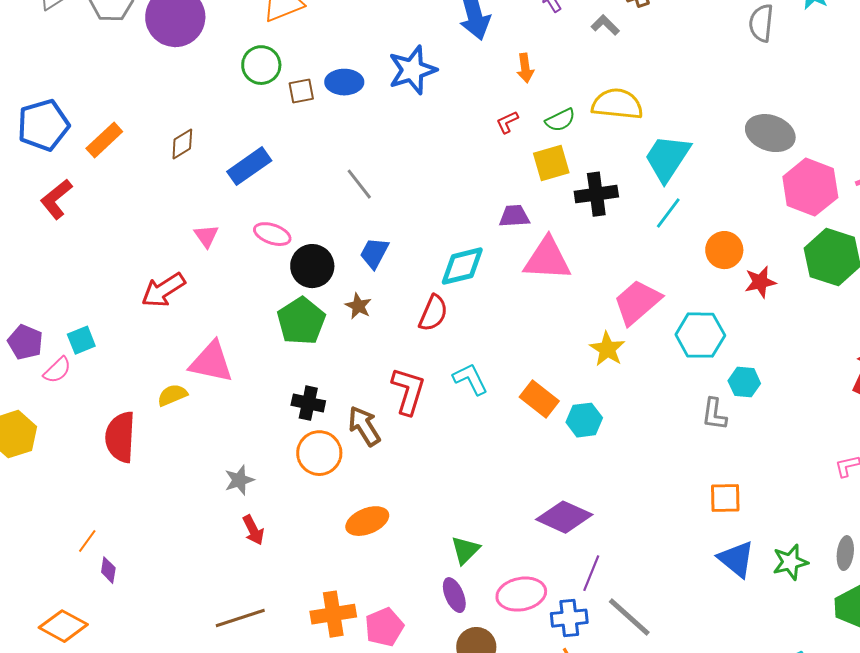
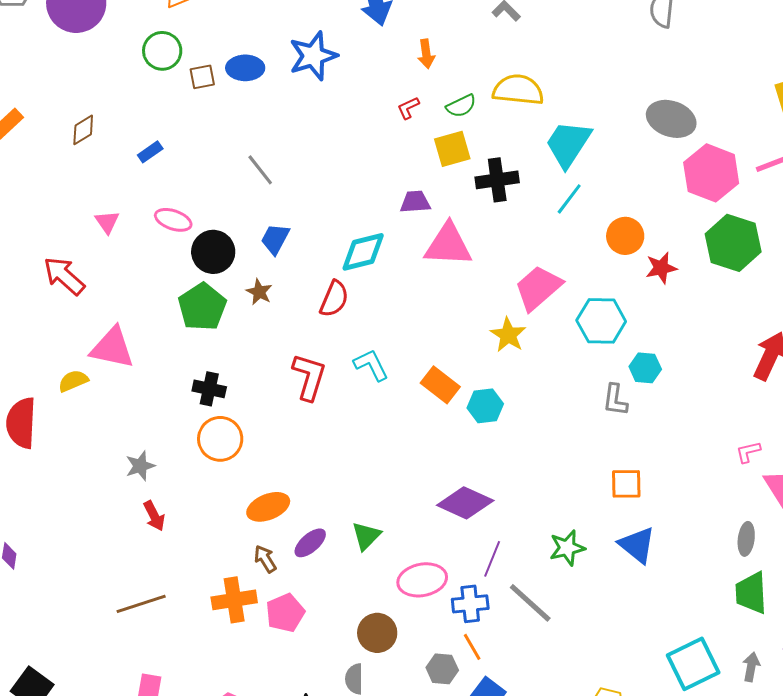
blue rectangle: (249, 166) -> (150, 152), size x0.6
red arrow: (163, 290) -> (64, 276), turned 75
brown arrow: (364, 426) -> (265, 559), moved, size x0.7
green star: (790, 562) -> (567, 548), moved
purple ellipse: (454, 595) -> (310, 543), moved, turned 72

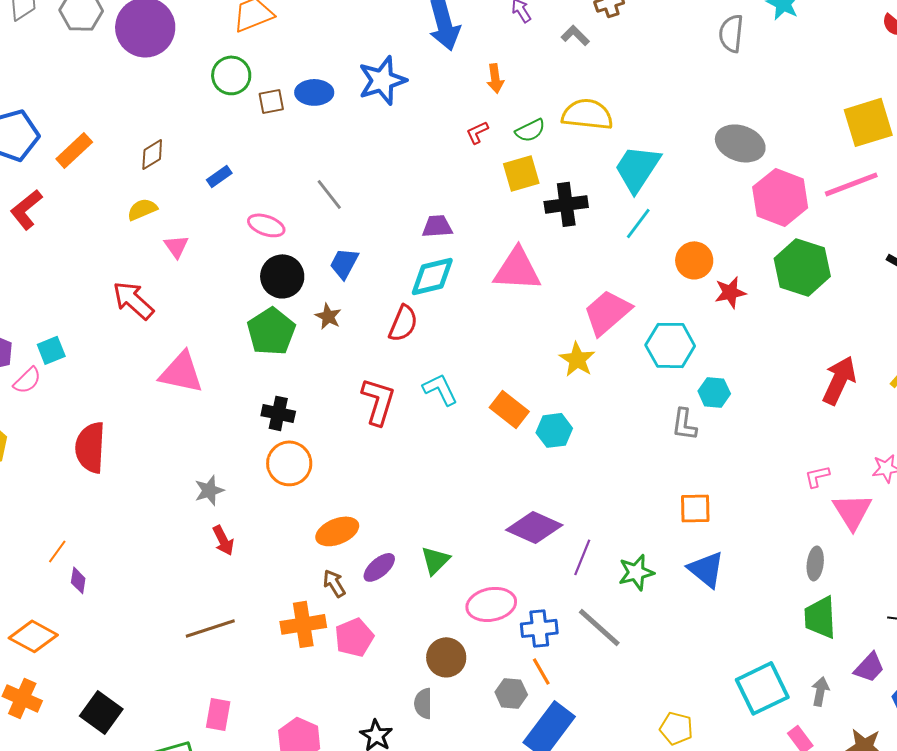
purple trapezoid: (415, 202) -> (437, 226), moved
pink ellipse: (173, 220) -> (266, 225), moved
yellow semicircle: (73, 381) -> (142, 209), moved
purple line: (492, 559) -> (582, 557), moved

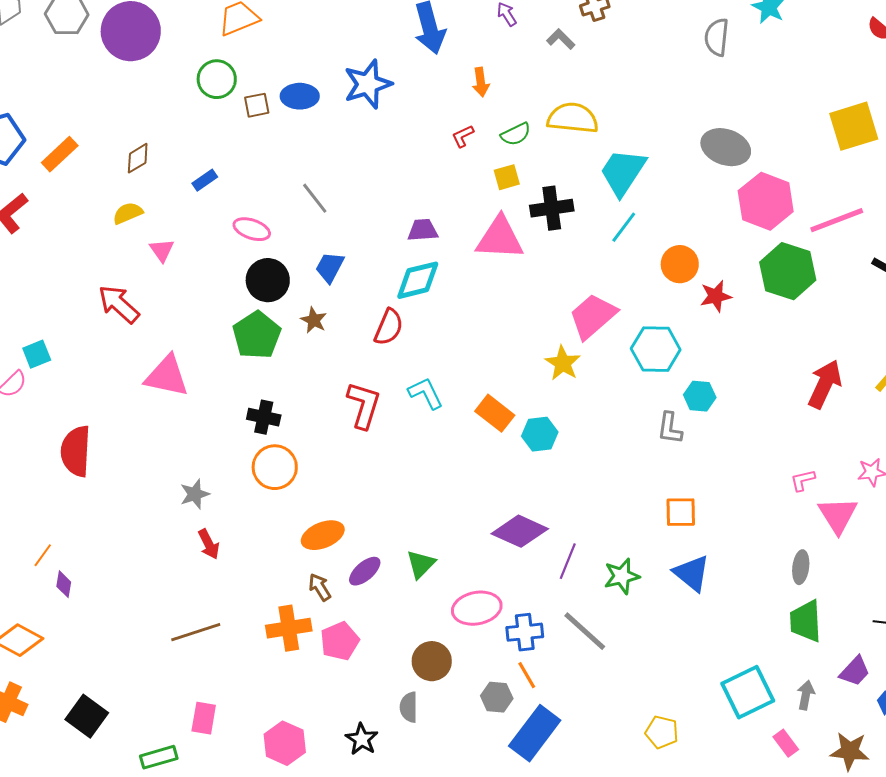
yellow square: (521, 173) -> (507, 177), size x0.7
pink line: (851, 184) -> (837, 220), moved
pink triangle: (517, 269) -> (500, 238), moved

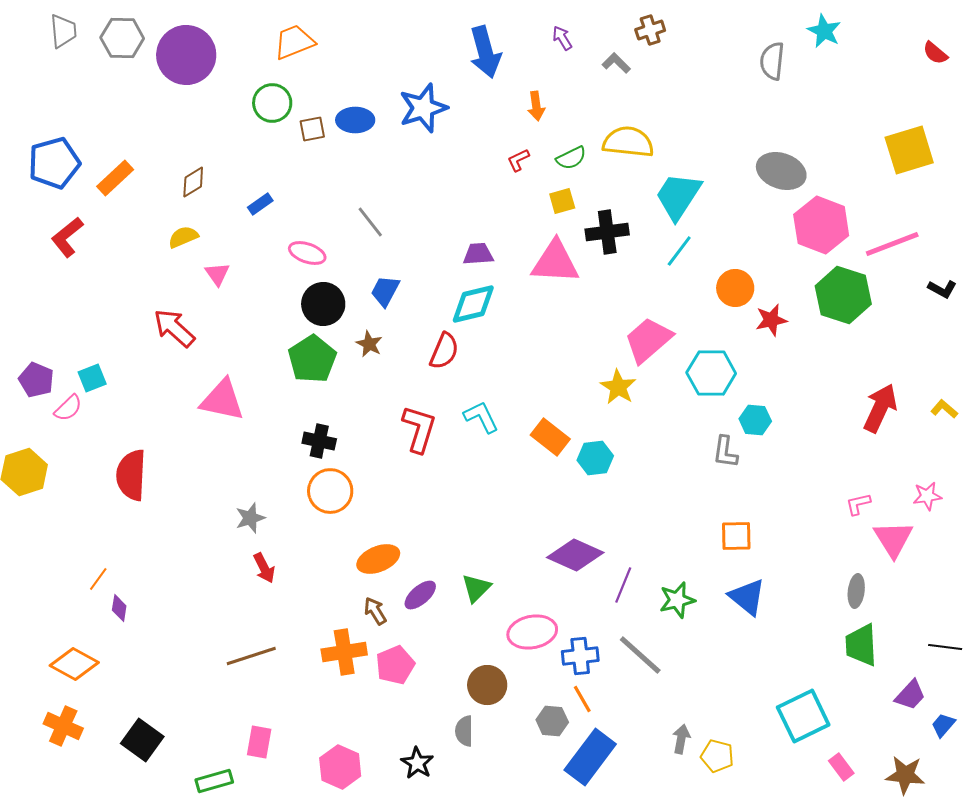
gray arrow: (806, 695) -> (681, 739), moved

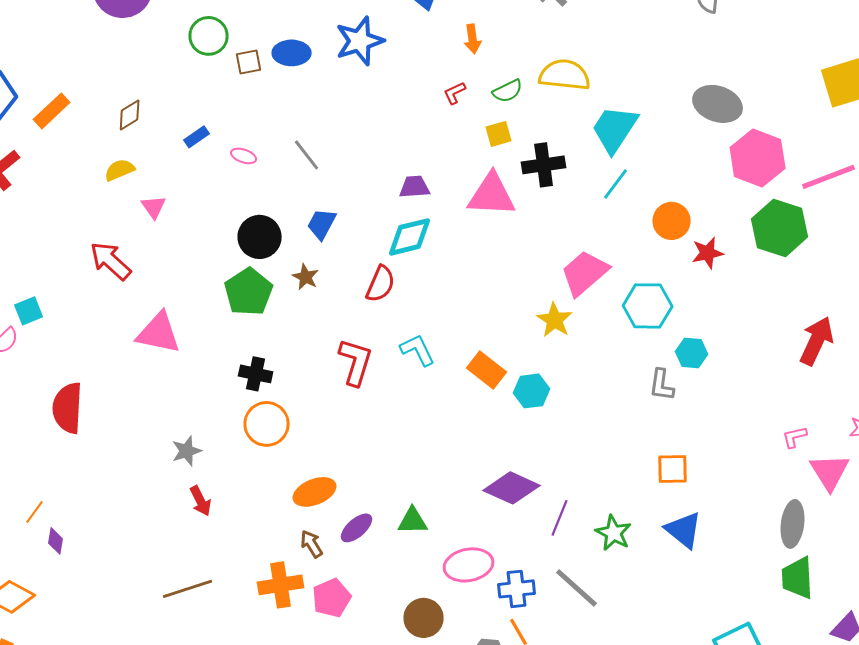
pink ellipse: (307, 253) -> (244, 156), moved, size x0.7
green triangle: (476, 588) -> (413, 521), turned 44
gray ellipse: (856, 591) -> (793, 524), size x1.4
green star: (677, 600) -> (614, 533), turned -30

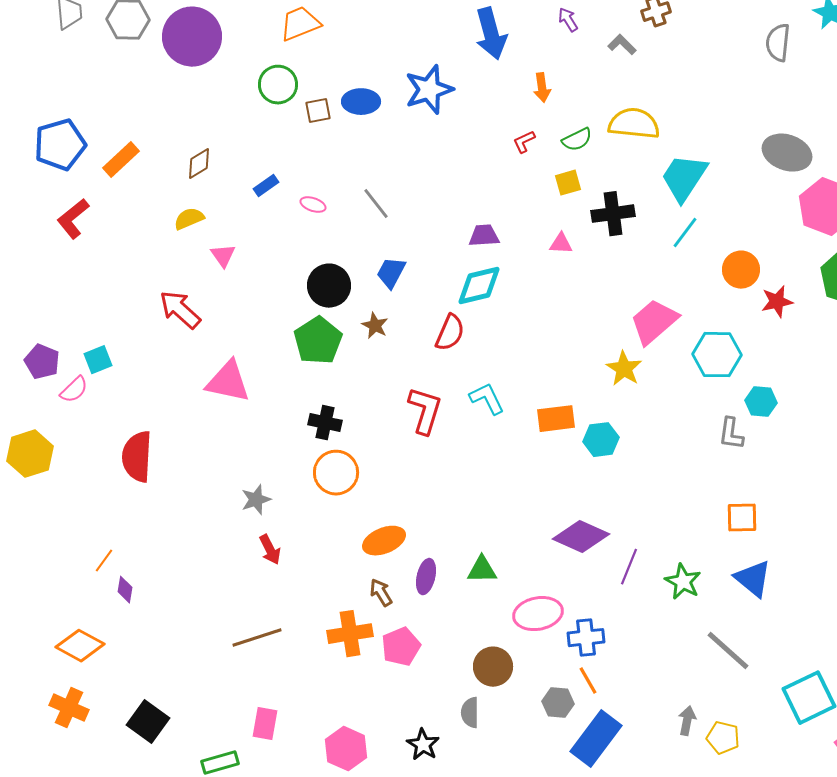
pink triangle: (492, 195) -> (561, 244), size x0.5
orange rectangle: (487, 370) -> (556, 419), turned -45
purple ellipse: (357, 528) -> (426, 577), turned -36
gray line: (577, 588) -> (728, 651), moved

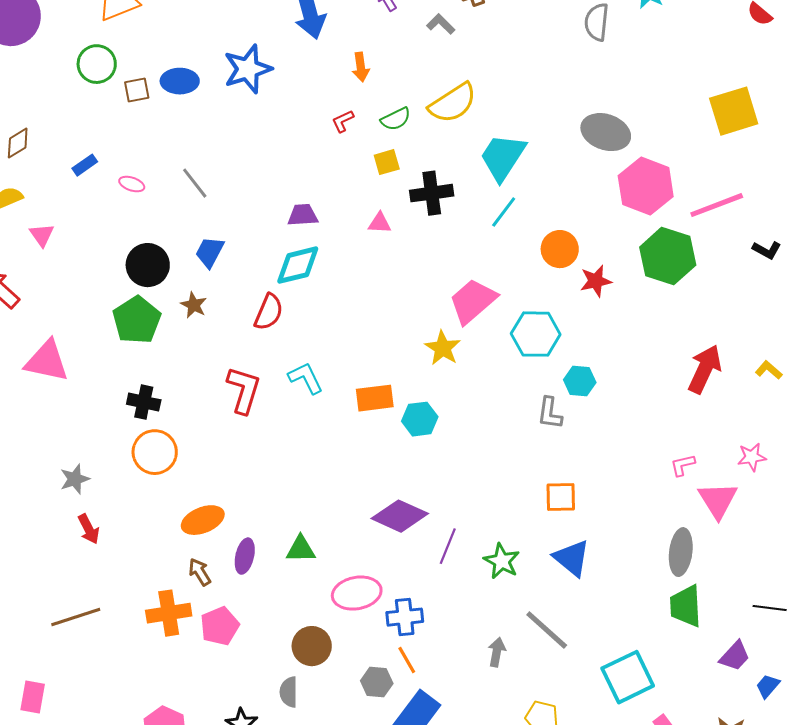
yellow semicircle: (634, 124) -> (453, 103), turned 141
gray arrow: (687, 721) -> (497, 652), moved
pink rectangle: (265, 724) -> (33, 697), moved

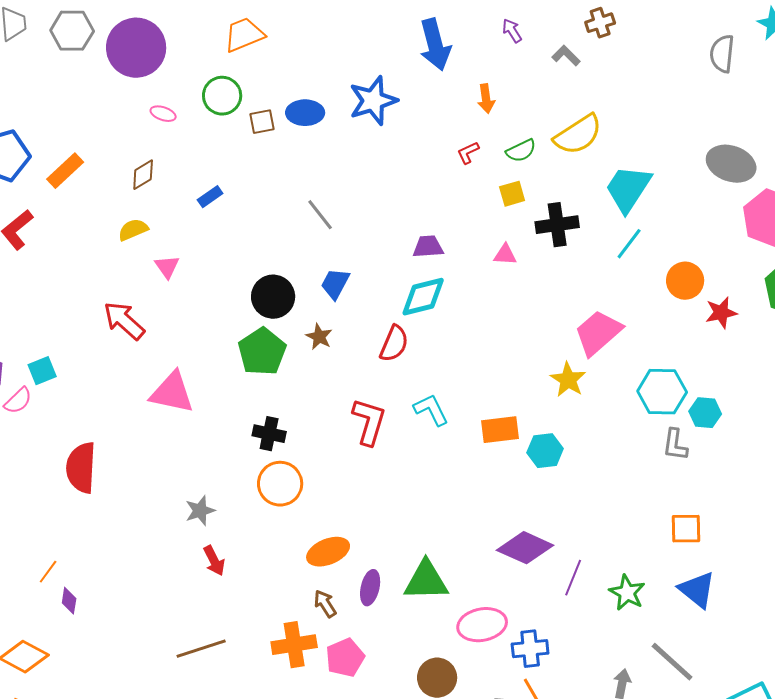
pink ellipse: (132, 184) -> (163, 114), moved
cyan hexagon: (536, 334) -> (662, 392), moved
green triangle: (301, 549) -> (426, 581), size x1.5

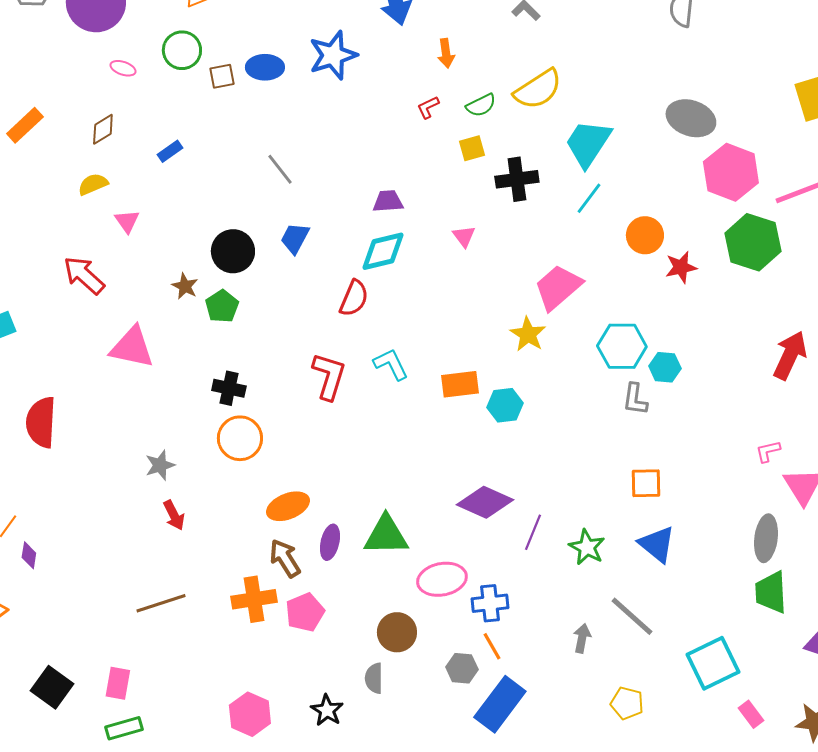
pink triangle: (505, 255) -> (464, 236), moved, turned 50
brown star: (319, 337) -> (185, 286), moved
green pentagon: (262, 352) -> (222, 306), size x0.7
brown arrow: (325, 604) -> (285, 558), size x1.4

